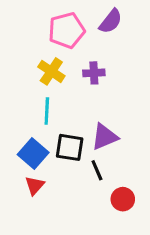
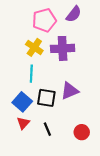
purple cross: (94, 73) -> (63, 48), size x1.6
black line: (97, 170) -> (47, 129), moved

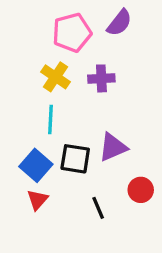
purple cross: (63, 48) -> (101, 78), size x0.7
black line: (47, 129) -> (98, 208), moved
red circle: (82, 132) -> (141, 190), moved

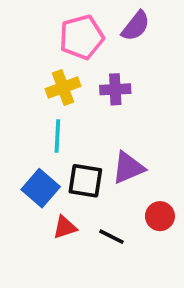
yellow cross: (56, 77) -> (63, 87), turned 36
red triangle: (37, 200) -> (65, 227), moved, turned 30
black line: (98, 208) -> (111, 237), turned -40

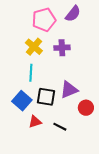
yellow cross: (63, 87) -> (34, 47), turned -30
red circle: (160, 216) -> (86, 108), moved

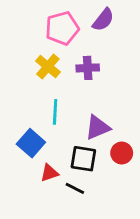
cyan line: (31, 73) -> (55, 112), moved
black square: (46, 97) -> (83, 159), moved
black line: (60, 127) -> (75, 188), moved

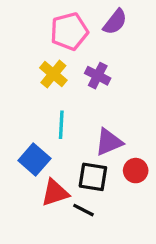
purple cross: (88, 68) -> (98, 76), turned 30
red triangle: (49, 173) -> (55, 193), size x1.4

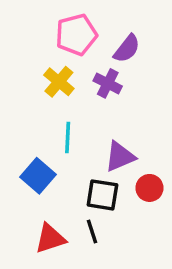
purple semicircle: (115, 22) -> (127, 49), moved
red triangle: (55, 193) -> (50, 238), moved
black line: (83, 210) -> (92, 232), turned 45

